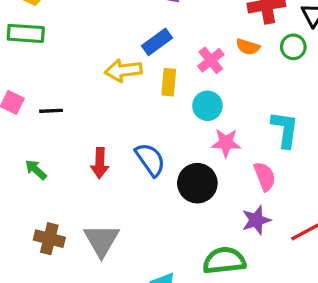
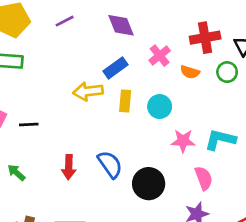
pink cross: (211, 60) -> (160, 56), moved
cyan circle: (207, 106) -> (160, 106), moved
cyan L-shape: (285, 129) -> (220, 140), turned -84
pink star: (226, 143) -> (183, 141), moved

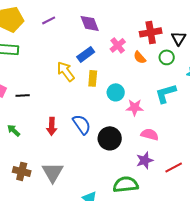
orange semicircle: (190, 72) -> (140, 57), turned 32
yellow arrow: (88, 91) -> (66, 71), turned 60
cyan circle: (160, 106) -> (116, 92), moved
cyan L-shape: (220, 140) -> (166, 93), moved, turned -30
pink semicircle: (204, 178) -> (150, 134), turned -54

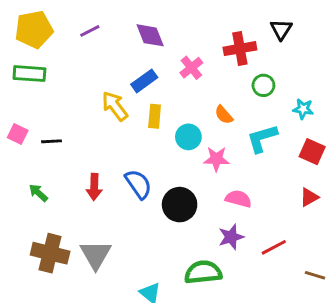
black triangle: (179, 38) -> (281, 29), moved
orange semicircle: (140, 57) -> (224, 115), moved
brown cross: (22, 171) -> (50, 253), size x1.4

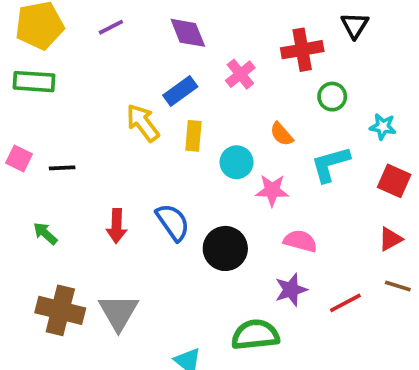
brown line: (315, 275) -> (398, 286), moved

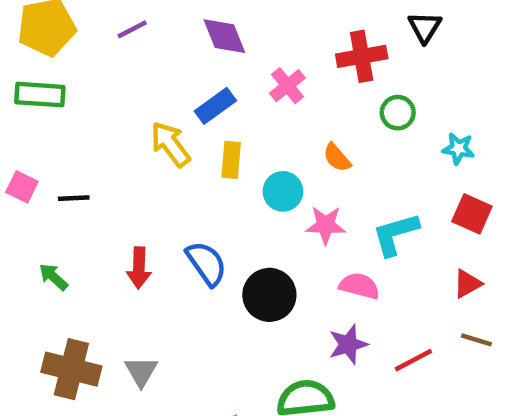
cyan L-shape: (330, 164) -> (395, 234), moved
gray triangle: (118, 312) -> (141, 371), size x0.7

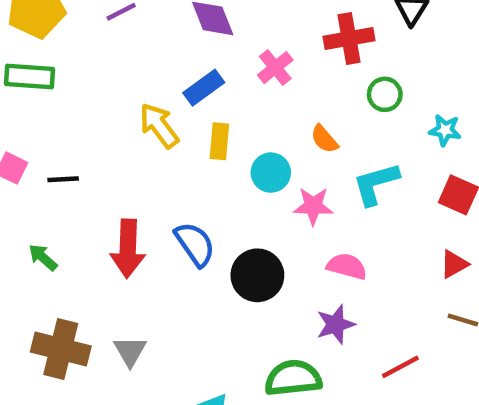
cyan L-shape: (395, 234) -> (376, 184), moved
red arrow: (139, 268) -> (128, 249), size x1.4
red line: (413, 360) -> (400, 367), moved

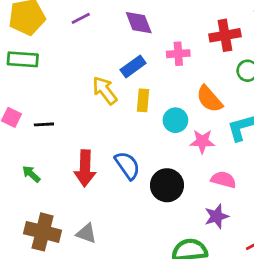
pink cross: (275, 68) -> (178, 54), turned 35
orange semicircle: (324, 139) -> (209, 99), size x1.5
gray triangle: (130, 351) -> (86, 233), turned -40

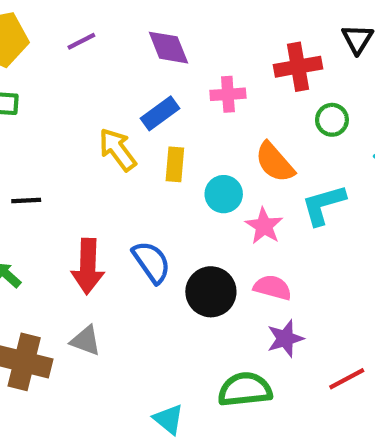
pink star: (202, 141) -> (264, 226), turned 30
pink semicircle: (224, 180) -> (273, 288), moved
gray triangle: (86, 233) -> (86, 341), moved

